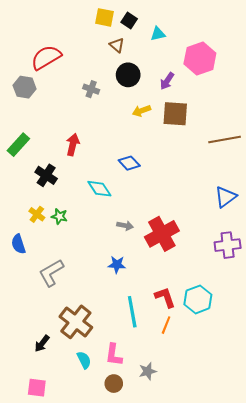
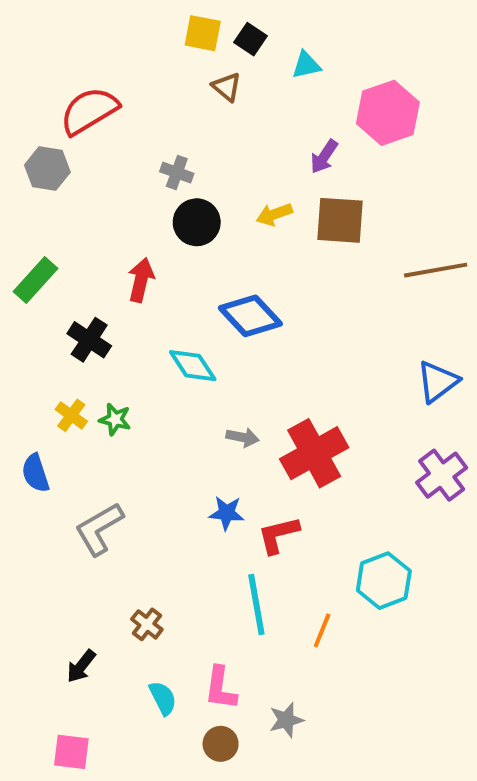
black circle: (128, 75) -> (197, 222), moved
blue diamond: (129, 163) -> (250, 316), size x1.4
purple cross: (228, 245) -> (442, 475), turned -30
red L-shape: (165, 297) -> (278, 535), moved, turned -85
brown cross: (76, 322) -> (147, 624), size x0.5

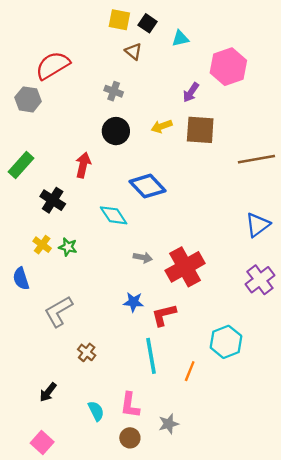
gray cross: (177, 173) -> (114, 91), moved
brown cross: (147, 624) -> (87, 352), moved
pink square: (71, 752) -> (42, 443), turned 35

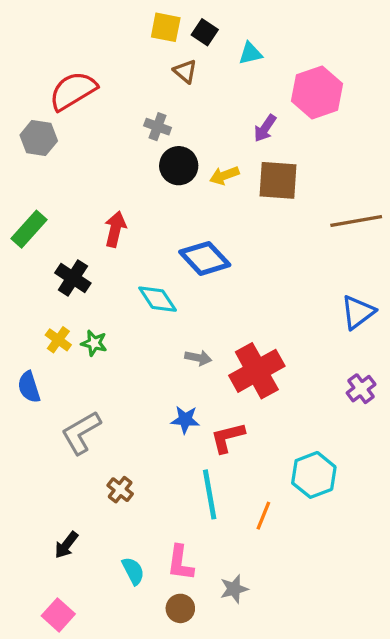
black circle: (116, 131) -> (179, 166), moved
purple cross: (260, 280) -> (361, 389), size x0.7

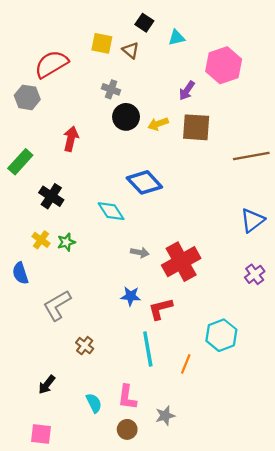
yellow square: (166, 27) -> (102, 43), moved
red arrow: (115, 229) -> (71, 139), moved
green star: (94, 343) -> (66, 242), turned -30
pink square: (58, 615) -> (41, 434), turned -35

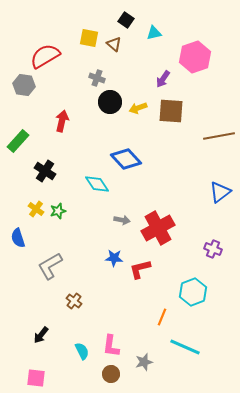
purple cross: (255, 274) -> (213, 249), moved, turned -30
cyan line: (148, 349) -> (185, 347), moved, turned -56

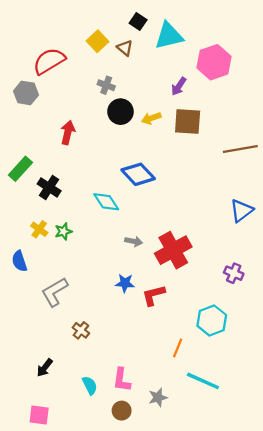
cyan triangle: (154, 33) -> (169, 36), size x1.8
yellow square: (89, 38) -> (97, 41), turned 36
green rectangle: (18, 141) -> (20, 169), moved

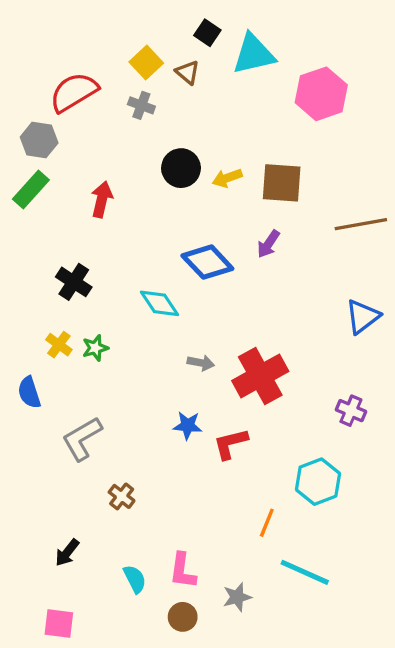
gray cross: (106, 85) -> (141, 105), moved
purple arrow: (179, 86) -> (268, 244), moved
green rectangle: (20, 169) -> (31, 190), moved

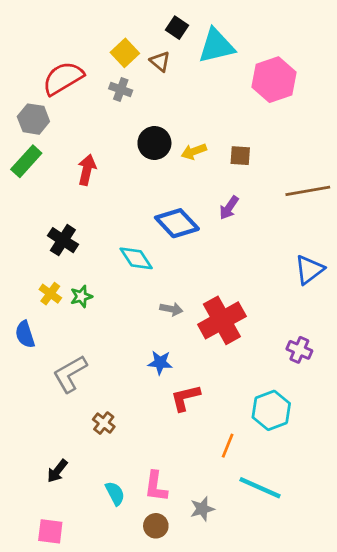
brown square: (282, 183) -> (240, 156), size x0.6
red L-shape: (231, 444) -> (185, 398), moved

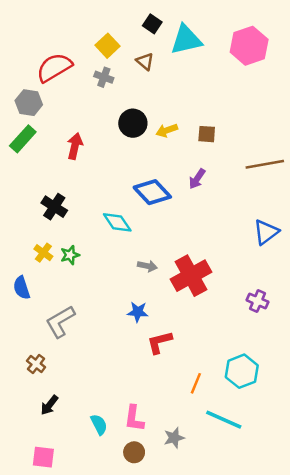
brown triangle: (160, 61) -> (145, 61), moved
pink hexagon: (274, 80) -> (249, 46), moved
cyan hexagon: (271, 410) -> (242, 371), moved
brown cross: (104, 423) -> (36, 364), moved

